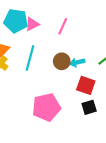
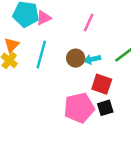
pink line: (63, 26) -> (89, 23), moved
pink pentagon: (46, 107) -> (79, 108), moved

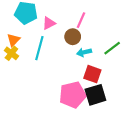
pink triangle: (44, 18) -> (49, 23), moved
brown circle: (76, 58) -> (73, 37), moved
black square: (105, 108) -> (95, 95), size x1.5

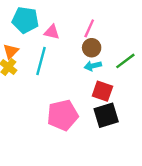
pink triangle: (49, 23) -> (52, 32), turned 40
brown circle: (73, 37) -> (92, 48), moved
pink pentagon: (73, 95) -> (63, 115), moved

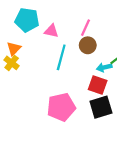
cyan line: (41, 61) -> (61, 57), moved
cyan arrow: (93, 66) -> (104, 67), moved

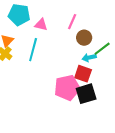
brown circle: (88, 45) -> (84, 38), moved
cyan line: (61, 57) -> (33, 50), moved
pink pentagon: (61, 107) -> (67, 88), moved

